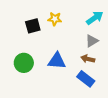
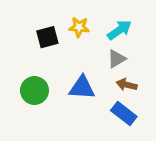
cyan arrow: (95, 18) -> (119, 30), moved
gray triangle: (92, 41) -> (117, 59), moved

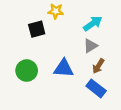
yellow star: (79, 27) -> (56, 11), moved
brown arrow: (127, 85) -> (98, 66), turned -72

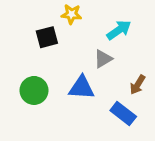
gray triangle: (90, 46) -> (103, 59), moved
brown arrow: (98, 66) -> (138, 85), moved

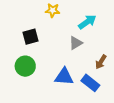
black square: (47, 37) -> (30, 37), moved
blue triangle: (81, 88) -> (64, 77), moved

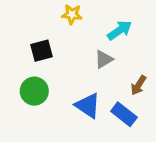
blue triangle: (64, 77) -> (88, 106), turned 30

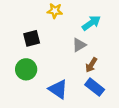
brown arrow: (138, 85) -> (91, 65), moved
blue triangle: (88, 106) -> (58, 89), moved

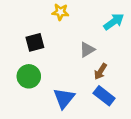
cyan arrow: (91, 23) -> (114, 22), moved
blue triangle: (58, 89) -> (64, 98), turned 35

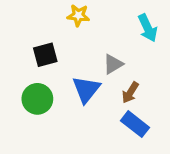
cyan arrow: (114, 22) -> (148, 28), turned 100
blue triangle: (64, 98) -> (86, 89), moved

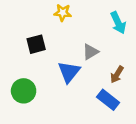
brown arrow: (130, 93) -> (117, 74), moved
green circle: (37, 99) -> (24, 91), moved

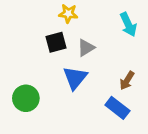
black square: (36, 44) -> (56, 42), moved
gray triangle: (90, 52) -> (86, 48), moved

